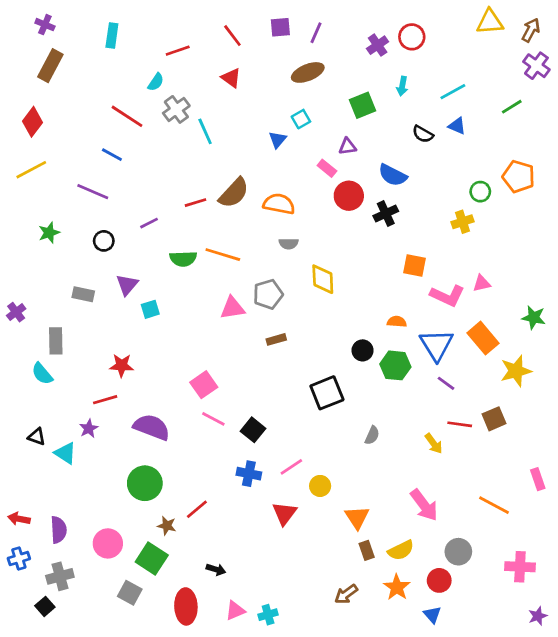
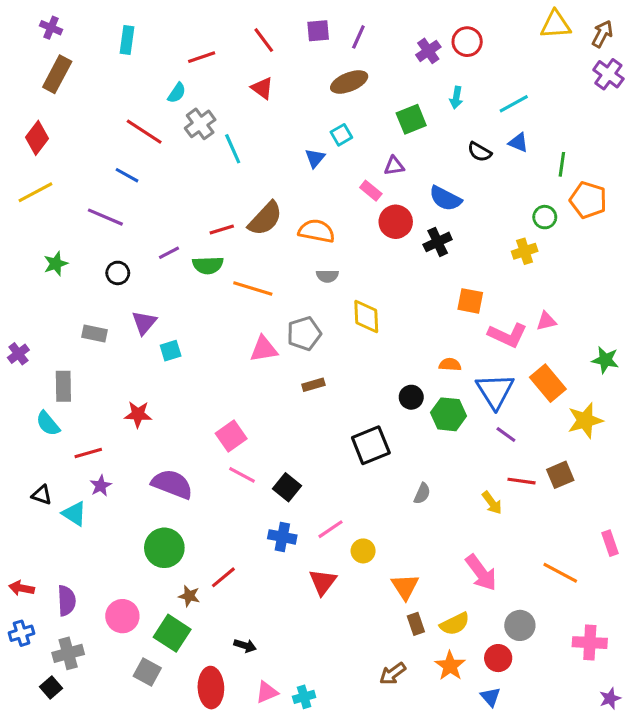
green line: (512, 107) -> (562, 164), moved, turned -50
green semicircle: (183, 259) -> (208, 265), moved
red line: (105, 400) -> (88, 453), moved

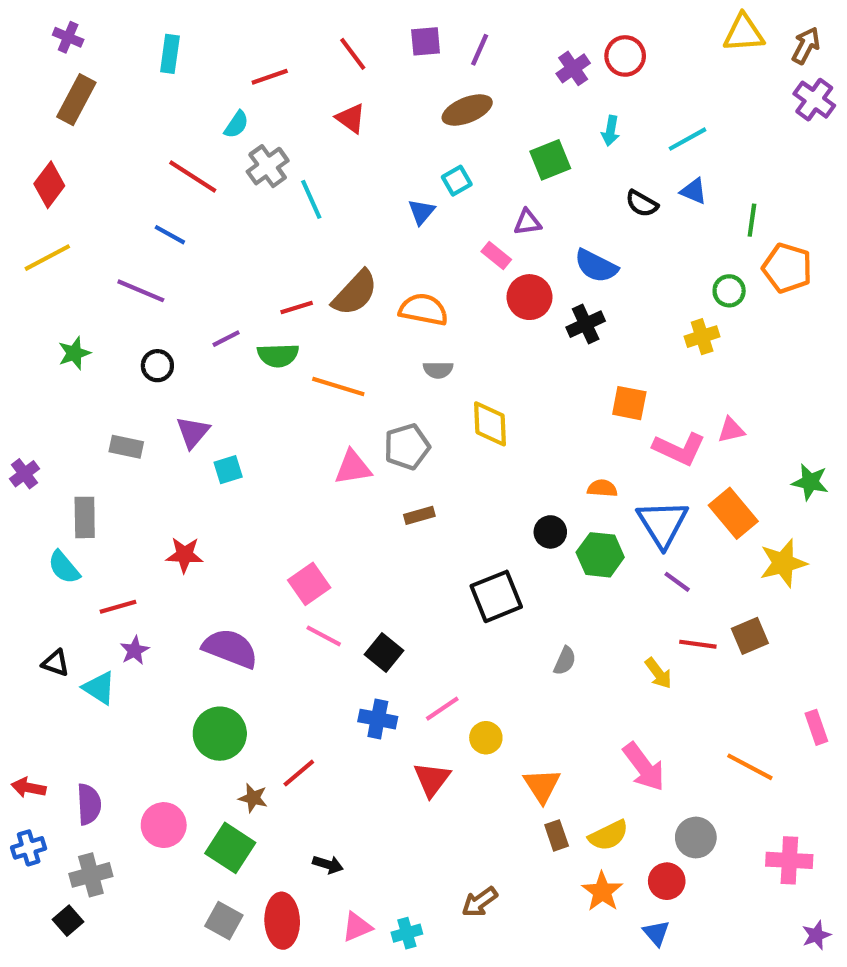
gray square: (147, 672) -> (224, 921), moved
brown arrow: (393, 674) -> (480, 902), moved

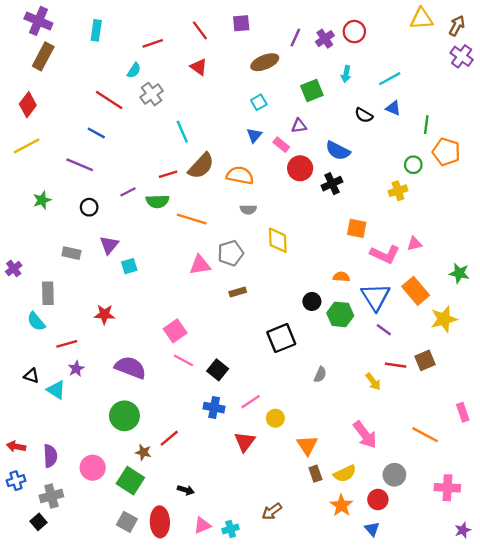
purple cross: (68, 37) -> (38, 21), size x1.6
purple line: (480, 50) -> (295, 37), moved
cyan line: (311, 199) -> (182, 132), moved
blue triangle: (421, 212) -> (254, 135), moved

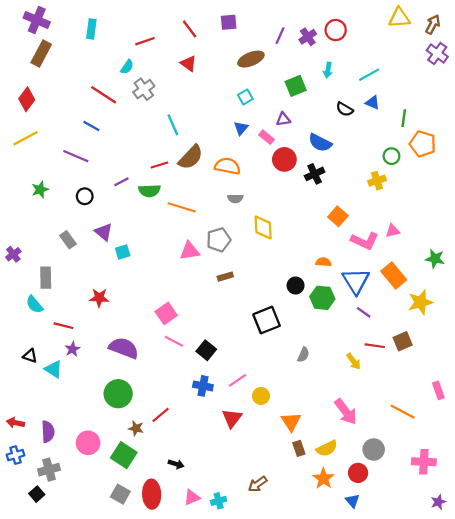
orange square: (357, 228) -> (338, 216), turned 30
purple triangle: (109, 245) -> (104, 232), turned -30
gray rectangle: (71, 253) -> (68, 240), turned 42
red line: (67, 344) -> (64, 326), turned 30

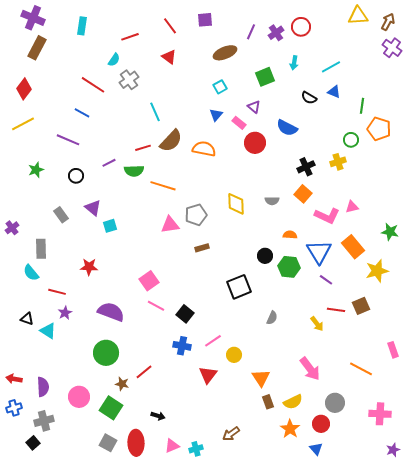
purple triangle: (283, 119) -> (254, 107), turned 48
black cross: (315, 174) -> (306, 167), moved
gray semicircle: (235, 198) -> (272, 201), moved

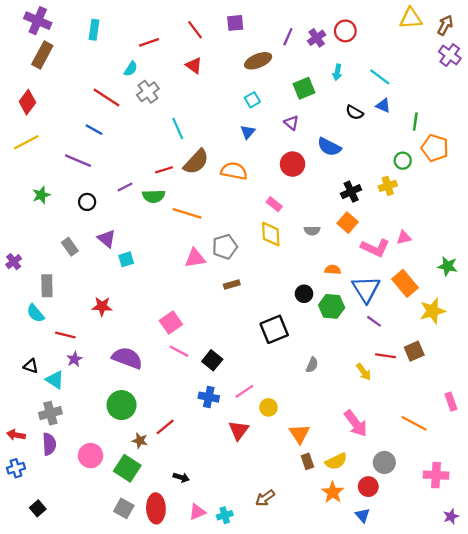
cyan line: (331, 67) -> (380, 77), turned 66
pink rectangle: (239, 123) -> (274, 204), moved
gray cross: (44, 421) -> (50, 413), moved

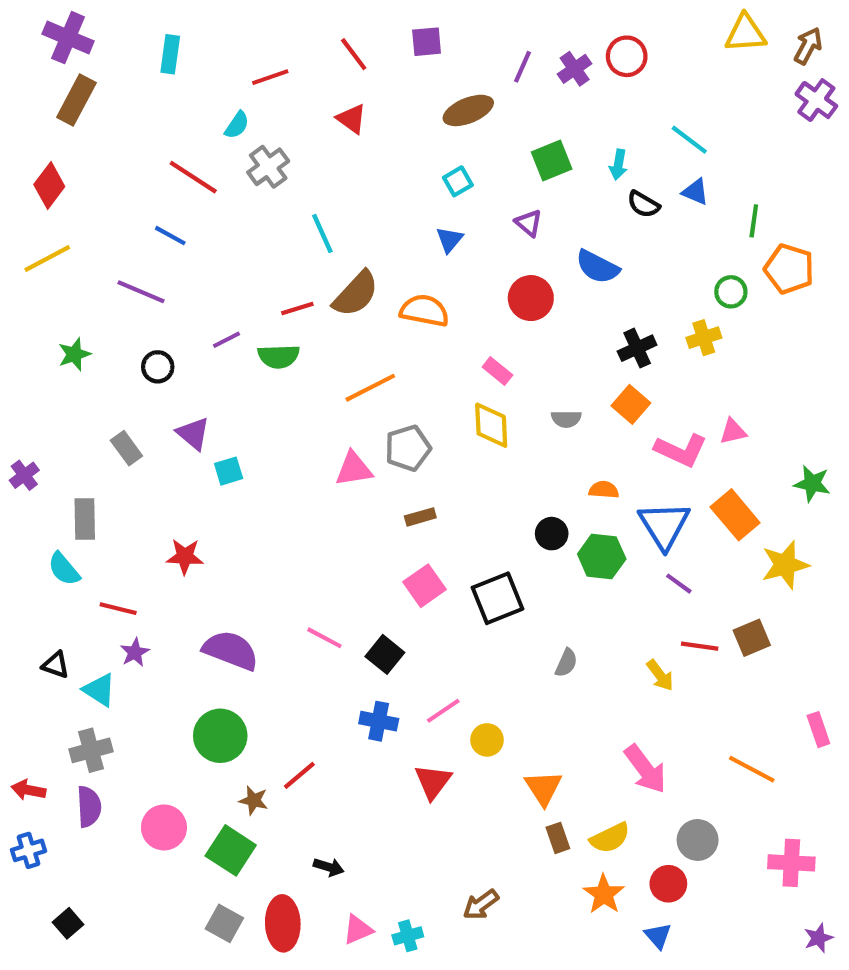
cyan arrow: (337, 72) -> (618, 165), moved
orange line: (187, 213) -> (370, 388), moved, turned -44
pink square: (171, 322) -> (424, 586), moved

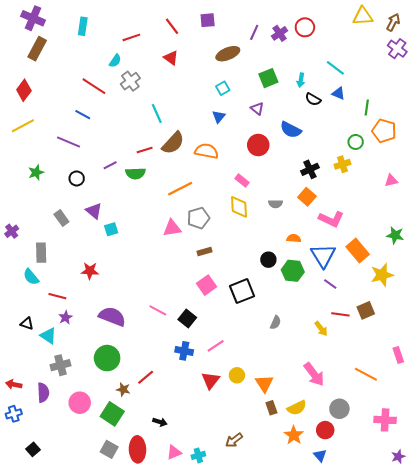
pink triangle: (733, 431) -> (391, 181), moved
yellow circle: (487, 740) -> (237, 375), moved
gray cross: (91, 750) -> (60, 365), moved

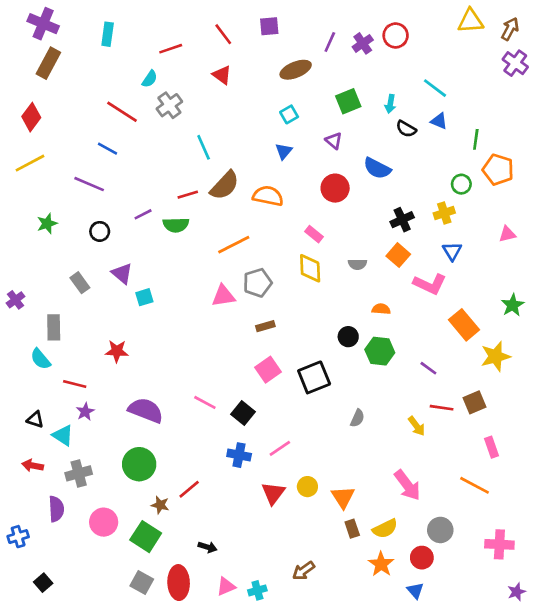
green star: (395, 235) -> (513, 305), turned 30
blue triangle: (323, 256) -> (452, 251), moved, size x0.6
pink rectangle: (398, 355) -> (492, 447), moved
red arrow: (14, 384) -> (33, 466), moved

